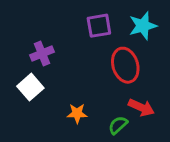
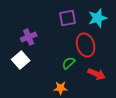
orange star: (77, 113) -> (61, 88), moved
green semicircle: (118, 125) -> (69, 63), moved

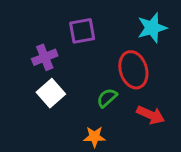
purple square: (68, 18) -> (82, 31), moved
white square: (21, 60) -> (51, 93), moved

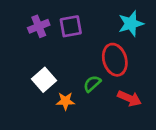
purple cross: (45, 57) -> (39, 26), moved
orange star: (95, 137) -> (65, 101), moved

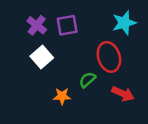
purple cross: (39, 26) -> (37, 25), turned -30
white square: (44, 80) -> (42, 57), moved

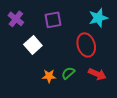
purple cross: (37, 25) -> (16, 19), moved
green semicircle: (87, 80) -> (68, 73), moved

